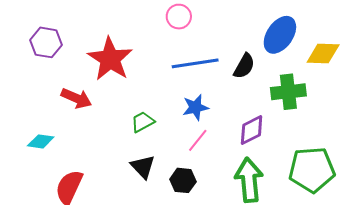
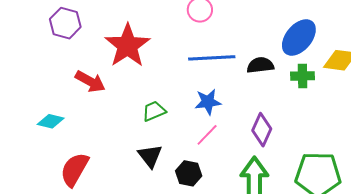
black semicircle: (244, 66) -> (260, 65), turned -132
green cross: (288, 92) -> (303, 76), moved, size x0.7
purple diamond: (252, 130) -> (262, 130), turned -44

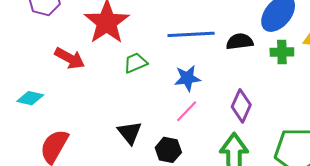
green trapezoid: (154, 111) -> (135, 63), moved

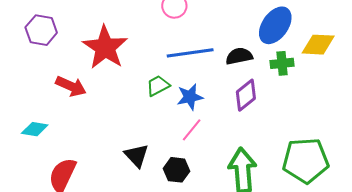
green trapezoid: (135, 63) -> (158, 86), moved
purple diamond: (241, 106) -> (246, 95), moved, turned 32

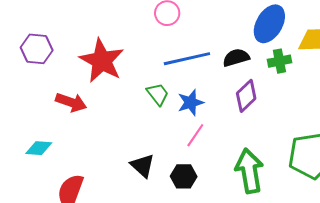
green trapezoid: (158, 86) -> (158, 94), turned 85

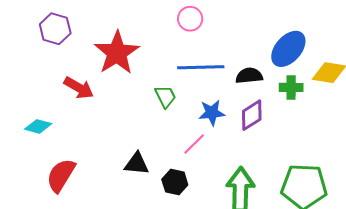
blue star: (191, 103) -> (212, 113), moved
black triangle: (143, 166) -> (137, 164), turned -48

